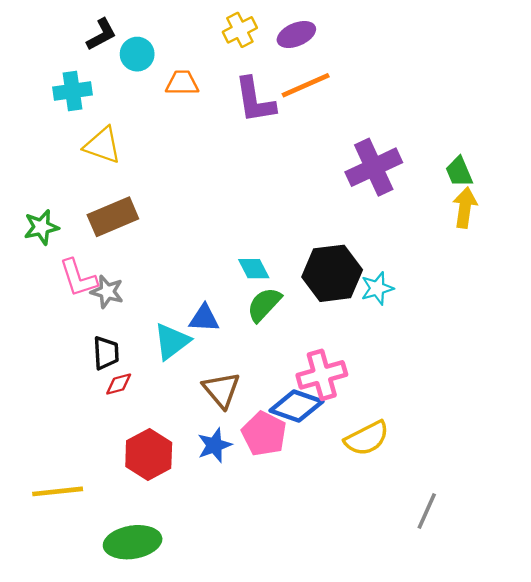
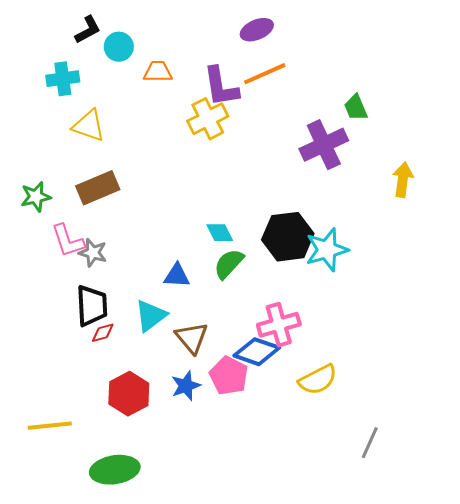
yellow cross: (240, 30) -> (208, 119), moved, size x1.4
green trapezoid: (459, 172) -> (356, 108), moved
cyan star: (377, 288) -> (327, 250), size x1.5
cyan triangle: (172, 341) -> (151, 316), moved
black trapezoid: (106, 353) -> (92, 306), size x1.4

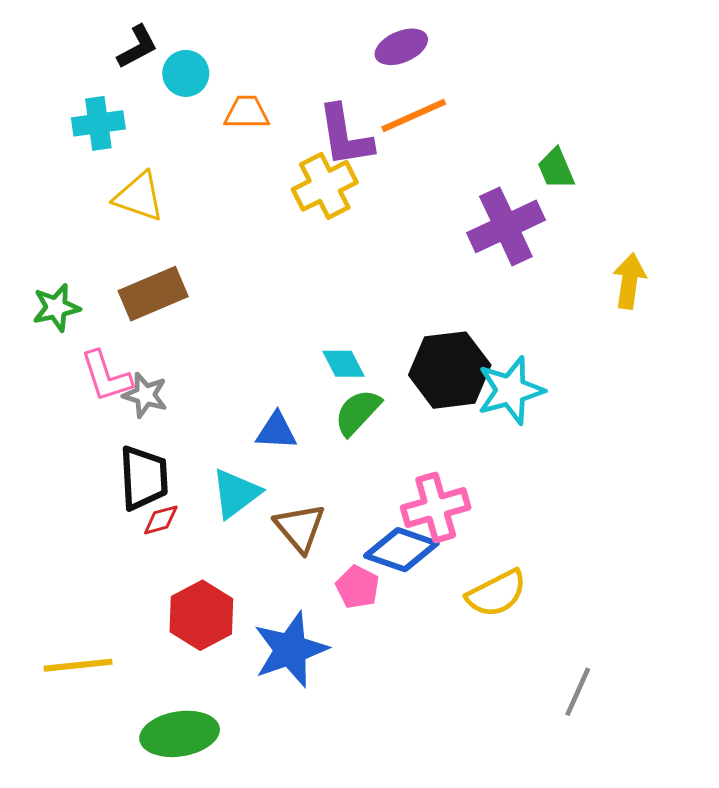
pink pentagon: (229, 376) -> (358, 587), size x0.7
blue star: (186, 386) -> (290, 650), moved, size x1.6

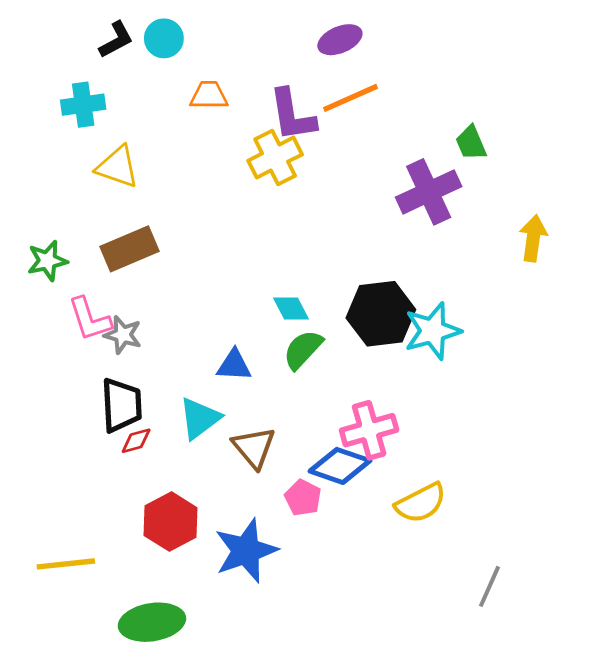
cyan circle: (186, 73) -> (164, 38), moved

